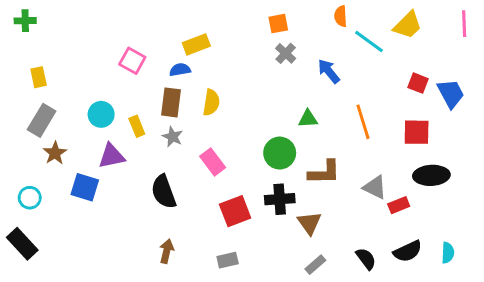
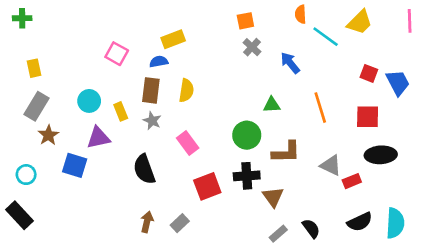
cyan semicircle: (448, 253) -> (395, 223), size x1.6
black semicircle: (366, 259) -> (311, 228), moved
gray rectangle: (228, 260) -> (180, 223), moved, turned -30

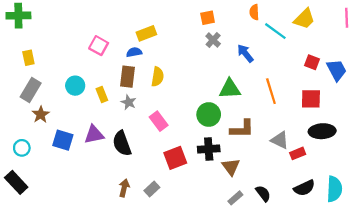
green cross: (22, 18) -> (18, 16), size x1.5
green triangle: (272, 105) -> (230, 89), size x1.5
purple triangle: (98, 138) -> (94, 135), moved

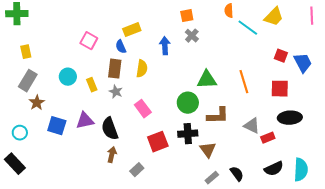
blue semicircle: (134, 52) -> (121, 47), turned -104
blue arrow: (245, 53) -> (165, 46), moved, turned 36
brown arrow: (124, 188) -> (112, 155), moved

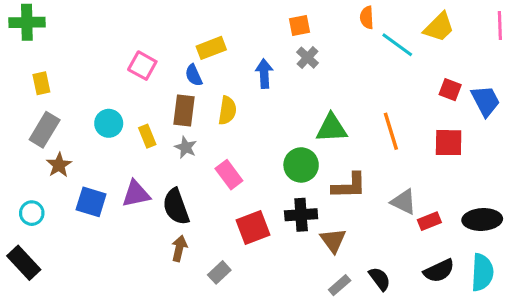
black ellipse: (290, 118) -> (482, 219), moved

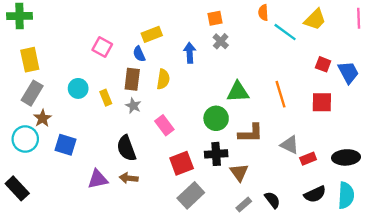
yellow rectangle: (41, 83) -> (30, 60), size x1.5
purple triangle: (136, 194) -> (98, 179), moved
cyan circle: (32, 213) -> (25, 139), moved, size x1.5
brown arrow: (179, 248) -> (129, 178), turned -96
gray rectangle: (219, 272) -> (191, 195), moved, size x1.6

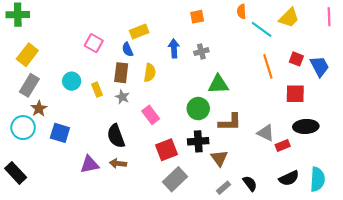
gray cross: (221, 41) -> (201, 52), moved, turned 32
yellow rectangle: (30, 60) -> (27, 55), turned 50
orange line: (280, 94) -> (268, 66), moved
black ellipse: (346, 157) -> (306, 126), moved

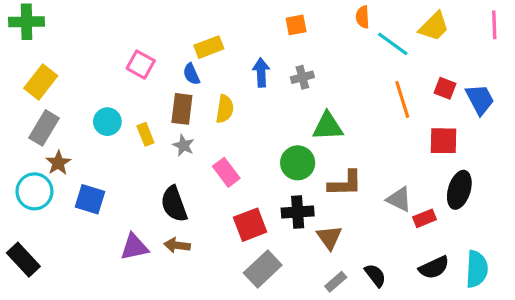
black ellipse: (306, 126) -> (459, 190), turned -70

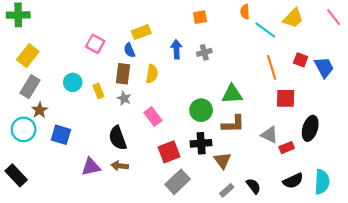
pink line: (494, 25) -> (334, 17), turned -36
green triangle: (328, 126) -> (232, 94), moved
red square: (443, 141) -> (286, 98), moved

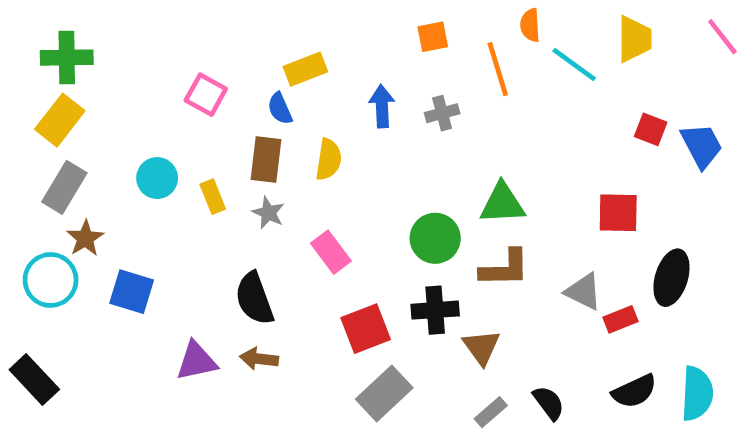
green cross: (18, 15) -> (67, 58), moved
yellow trapezoid: (293, 18) -> (634, 39), turned -45
orange line: (272, 67) -> (498, 69), moved

